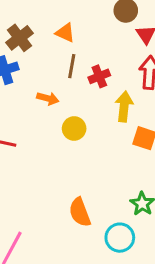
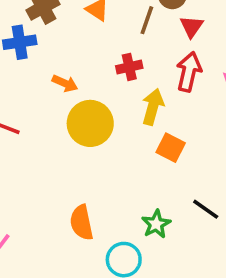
brown line: (72, 66) -> (147, 20), moved
yellow circle: (74, 128) -> (90, 123), size x1.6

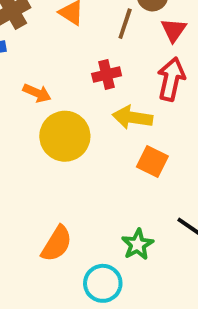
yellow arrow: (153, 107) -> (133, 117), turned -96
orange semicircle: (82, 223) -> (57, 244), turned -136

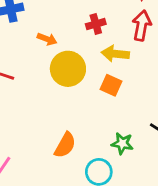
orange square: (152, 162) -> (111, 85), moved
green star: (138, 244) -> (122, 143), turned -30

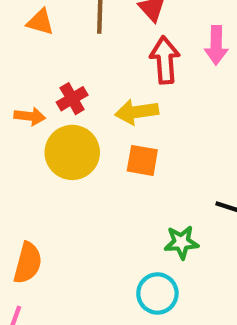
red cross: (96, 24) -> (72, 99), moved
orange semicircle: (65, 145) -> (28, 263), moved

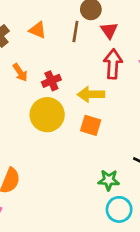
orange arrow: (30, 116) -> (20, 72), moved, turned 42
cyan circle: (157, 294) -> (119, 209), moved

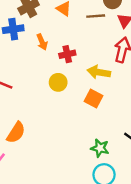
brown line: (75, 31) -> (96, 16), turned 66
yellow circle: (47, 115) -> (58, 82), size x0.6

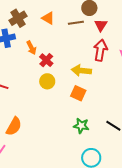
red cross: (67, 54) -> (46, 60), moved, turned -32
green star: (100, 148) -> (81, 126), moved

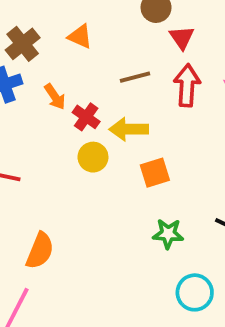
brown line: (76, 23) -> (135, 77), moved
yellow arrow: (81, 70) -> (129, 129), moved
orange square: (78, 93) -> (155, 173), turned -35

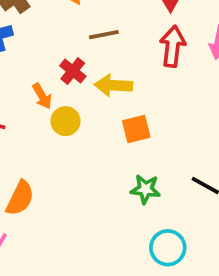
brown line: (135, 77) -> (104, 35), moved
orange arrow: (55, 97) -> (42, 96), moved
yellow circle: (93, 157) -> (66, 121), moved

